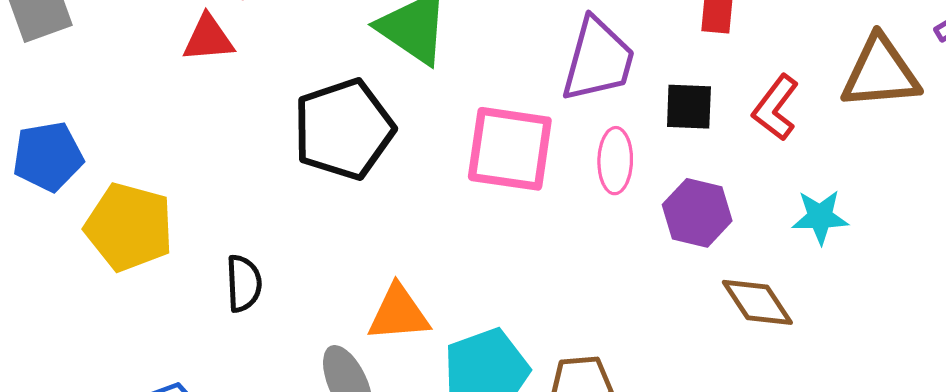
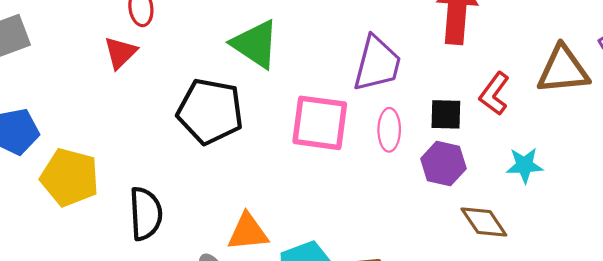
red triangle: (208, 38) -> (120, 53), turned -39
black square: (689, 107) -> (446, 114), moved
black pentagon: (344, 129) -> (210, 111), turned 30
black semicircle: (244, 283) -> (146, 214), size x1.4

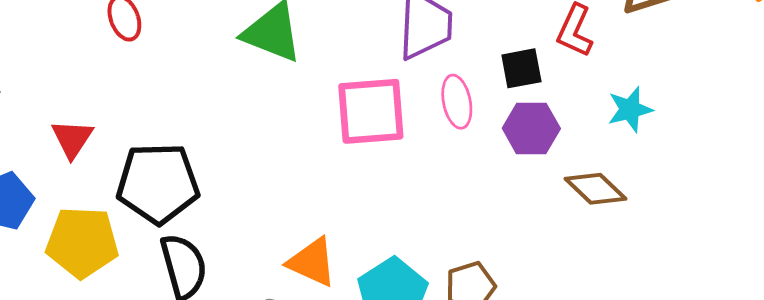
red triangle: (120, 53) -> (72, 139), moved
black pentagon: (210, 111) -> (158, 183), moved
orange triangle: (248, 232) -> (312, 262), turned 42

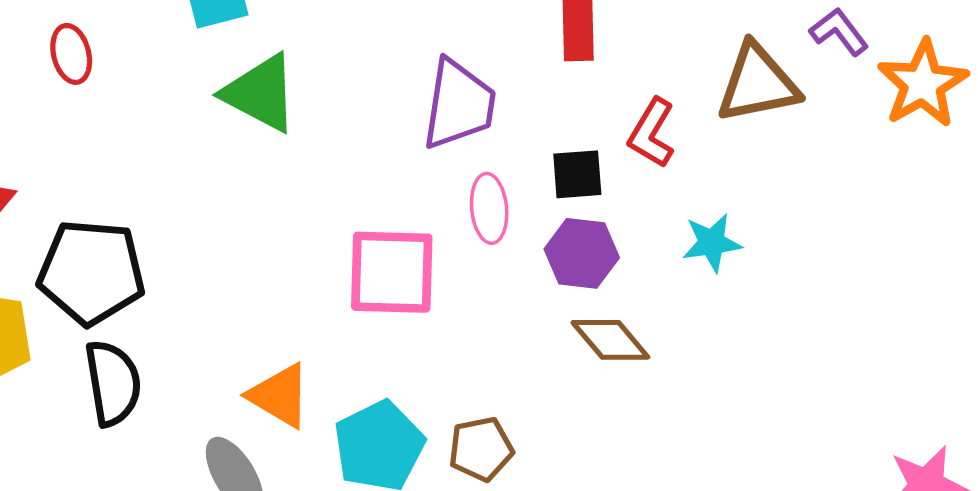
pink square: (371, 111) -> (392, 272), moved
brown diamond: (595, 189) -> (610, 340), moved

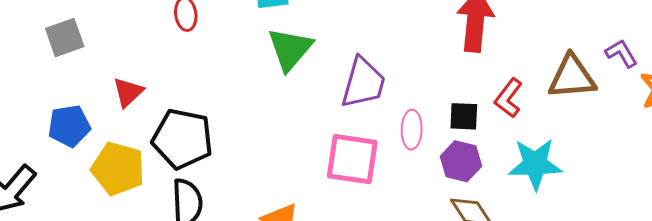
green triangle: (260, 93) -> (290, 49), turned 36
purple trapezoid: (459, 104) -> (363, 83), moved
cyan star: (712, 243) -> (535, 164), size x1.6

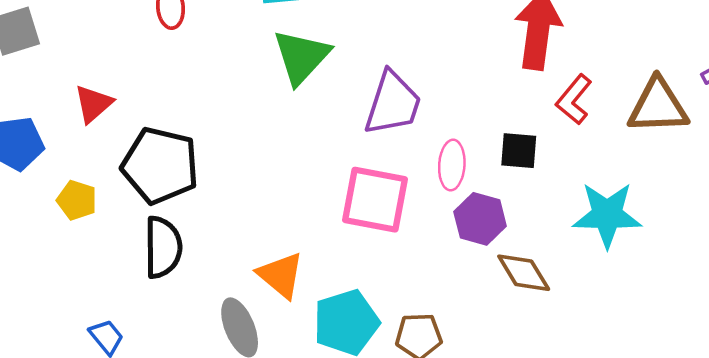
red L-shape: (509, 98) -> (574, 99), moved
purple hexagon: (461, 161) -> (480, 219), moved
yellow pentagon: (118, 169) -> (77, 200), size x0.6

